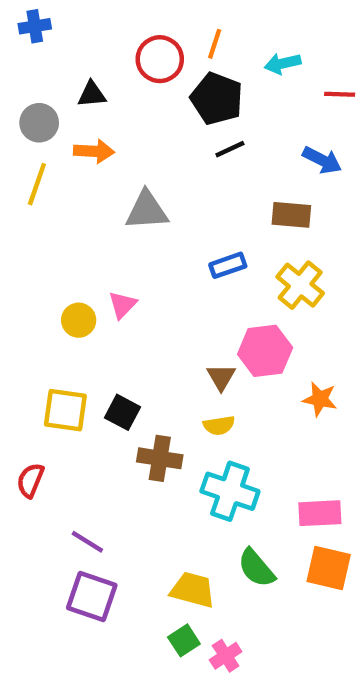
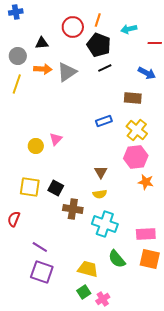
gray triangle: (147, 210) -> (67, 72), moved, turned -30
pink hexagon: (265, 351) -> (136, 157), moved

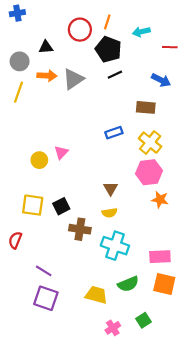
black square: (56, 188) -> (61, 206), turned 35
green semicircle: (117, 259) -> (128, 284), turned -72
green square: (84, 292) -> (143, 320), moved

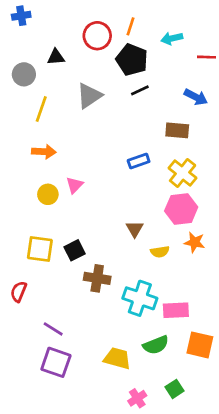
orange arrow: (47, 76) -> (44, 152), moved
yellow line: (18, 92) -> (41, 109), moved
yellow semicircle: (109, 213) -> (160, 252), moved
pink rectangle: (160, 257) -> (176, 310), moved

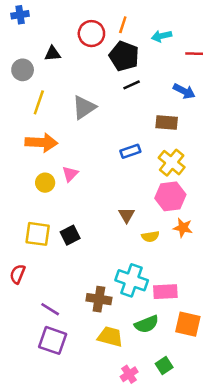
gray triangle: (89, 96) -> (84, 107), moved
orange arrow: (44, 152) -> (41, 143), size x1.4
brown cross: (97, 278) -> (99, 299), moved

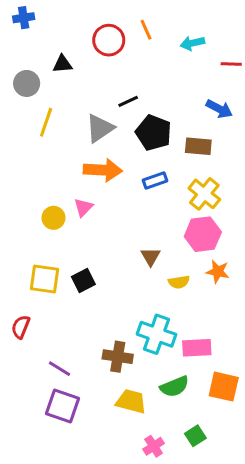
orange line: (123, 25) -> (146, 30), turned -42
black pentagon: (124, 56) -> (154, 133), moved
black line: (132, 85) -> (128, 101), moved
orange arrow: (41, 143) -> (103, 170), moved

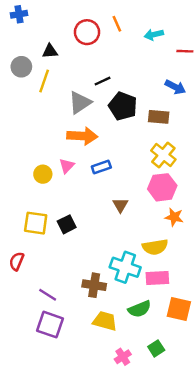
yellow line: (46, 122) -> (44, 81), moved
blue rectangle: (155, 180) -> (101, 167), moved
yellow semicircle: (179, 282) -> (155, 247), moved, size x1.5

